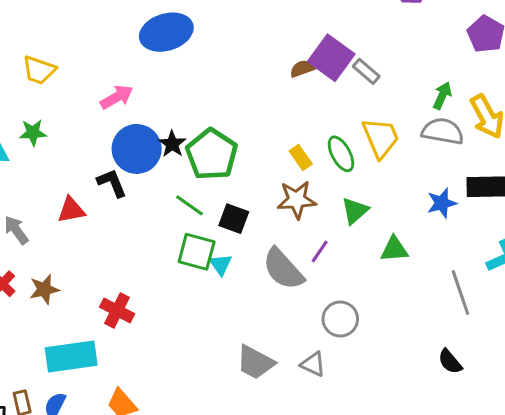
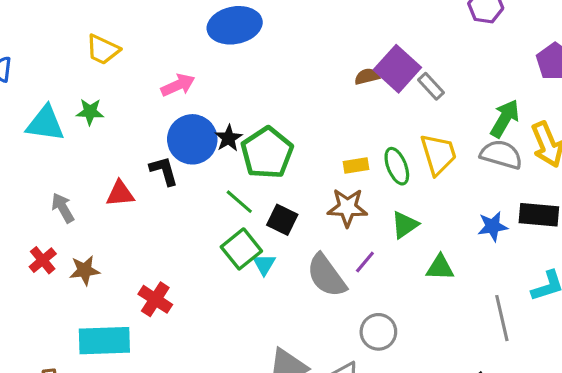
green arrow: (442, 96) -> (505, 119), size x1.4
yellow rectangle: (301, 157) -> (356, 166), turned -70
green square: (197, 252) -> (241, 249), turned 30

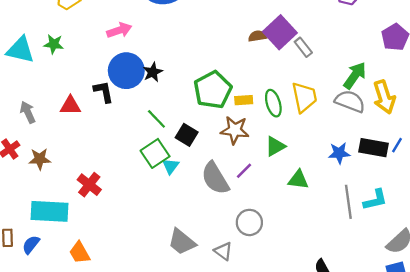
green pentagon: (267, 153) -> (213, 90), moved
gray line: (502, 318) -> (348, 202), moved

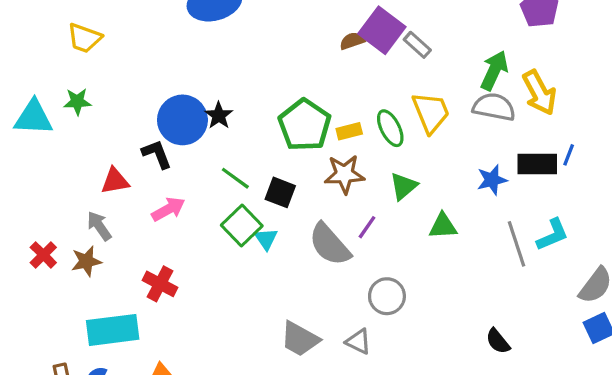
pink arrow: (119, 30) -> (168, 209), moved
gray arrow: (28, 112) -> (99, 226), moved

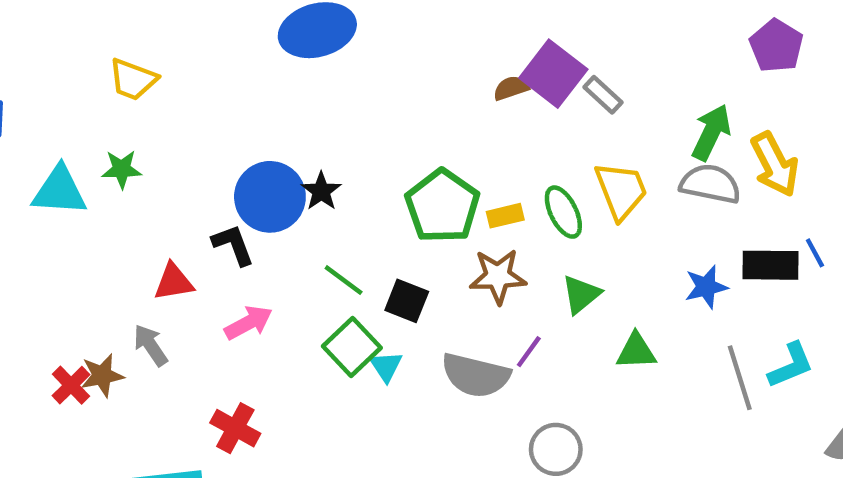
blue line: (569, 155) -> (815, 253), turned -50
gray semicircle: (330, 244) -> (476, 375), turned -36
brown star: (86, 261) -> (102, 375), moved

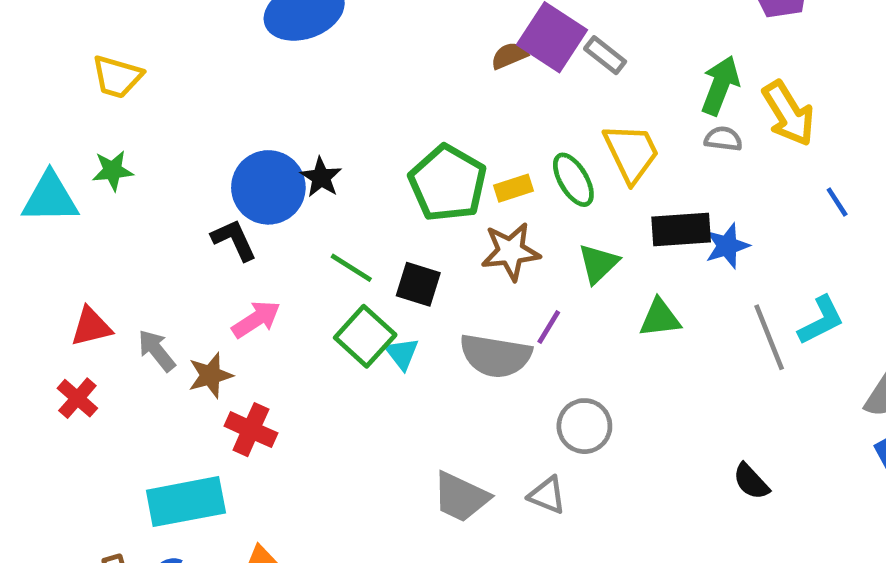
gray semicircle: (710, 184) -> (723, 139), size x0.6
black rectangle: (770, 265) -> (681, 229), moved
red triangle: (174, 282) -> (91, 327), moved
brown star: (102, 375) -> (210, 375), moved

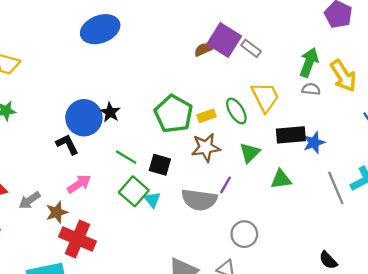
gray arrow: (157, 350) -> (30, 200), turned -85
red cross: (251, 430) -> (78, 239), size x1.4

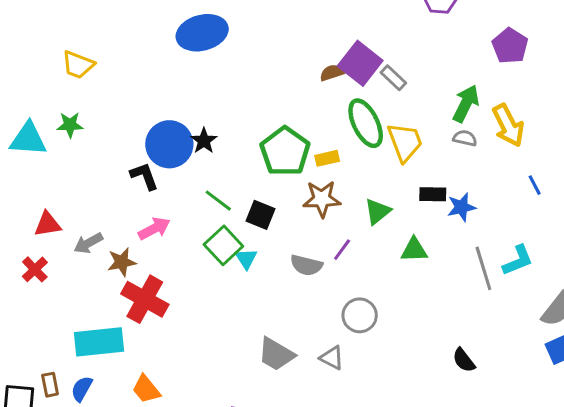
green ellipse: (236, 111) -> (366, 123), moved, size x1.4
black rectangle: (291, 135) -> (433, 194), size x0.7
gray semicircle: (199, 200) -> (306, 265), size x0.7

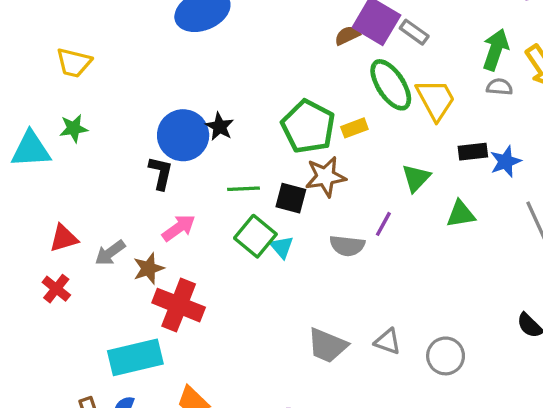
black L-shape: (144, 176) -> (161, 173), turned 40
brown star: (322, 199) -> (325, 177), moved
green line: (218, 201) -> (244, 189), turned -32
gray circle: (360, 315) -> (446, 356), moved

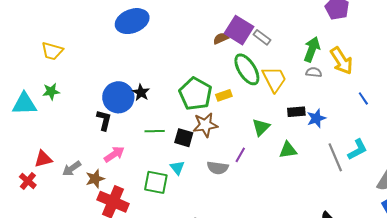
green square: (255, 236) -> (156, 182), moved, turned -30
red cross: (56, 289) -> (28, 181), moved

